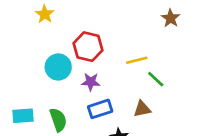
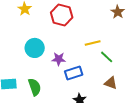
red hexagon: (88, 47) -> (62, 15), moved
blue rectangle: (100, 109) -> (74, 73), moved
brown triangle: (142, 109) -> (111, 83), moved, turned 32

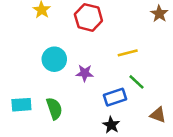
green line: (107, 57) -> (136, 82), moved
blue rectangle: (74, 73) -> (115, 97), moved
brown triangle: (111, 83) -> (158, 115), moved

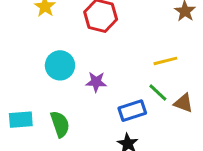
yellow line: (128, 53) -> (165, 61), moved
brown triangle: (158, 115) -> (183, 103), moved

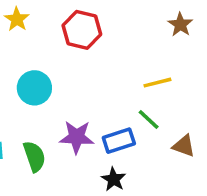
purple star: (96, 82) -> (77, 137), moved, size x1.4
brown triangle: (183, 103) -> (184, 146), moved

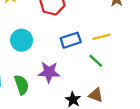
blue rectangle: (119, 141) -> (71, 40), moved
brown triangle: (184, 146) -> (96, 95), moved

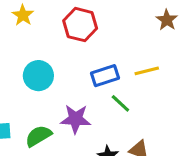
green line: (96, 61) -> (120, 103), moved
green semicircle: (22, 85) -> (38, 136), turned -102

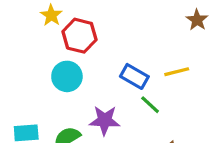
red hexagon: (80, 25) -> (79, 36), moved
blue rectangle: (105, 76) -> (134, 76), turned 48

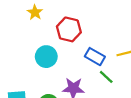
red hexagon: (79, 36) -> (69, 29), moved

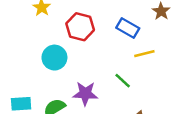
blue rectangle: (95, 57) -> (128, 28), moved

